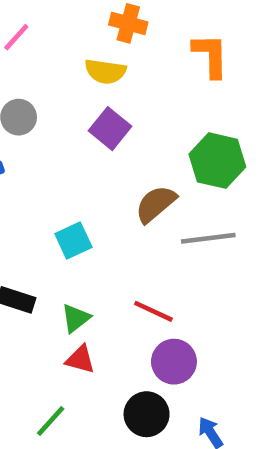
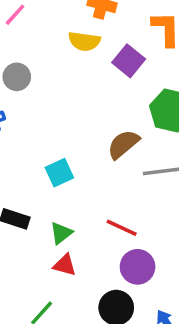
purple square: (110, 129) -> (129, 61), moved

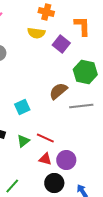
red line: (122, 228) -> (45, 138), moved
red triangle: (65, 265) -> (45, 159), moved

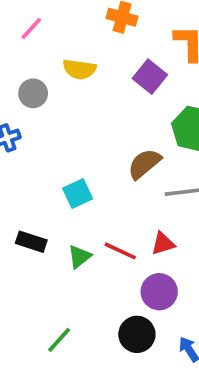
yellow semicircle: (36, 33) -> (79, 69), moved
red triangle: (45, 159) -> (163, 244), moved, turned -32

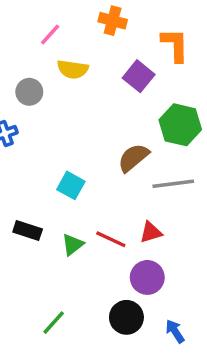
pink line: (31, 28) -> (50, 35), moved
cyan square: (78, 193) -> (71, 185), turned -36

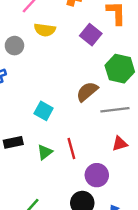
black rectangle: (28, 231) -> (13, 142), turned -30
red triangle: (151, 232) -> (120, 144), moved
red line: (111, 239) -> (71, 148), turned 50

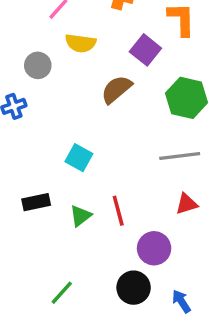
brown semicircle: (87, 92) -> (116, 89), moved

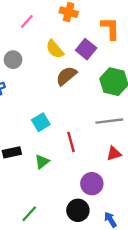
yellow semicircle: (81, 43) -> (55, 49), moved, turned 42
cyan square: (79, 158) -> (41, 122), turned 30
red line: (118, 211) -> (71, 142), moved

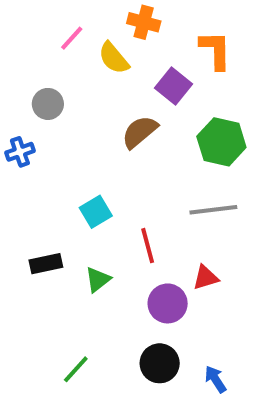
yellow semicircle: (55, 49) -> (114, 58), moved
red triangle: (114, 154) -> (205, 278), moved
purple circle: (92, 184) -> (168, 303), moved

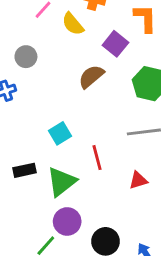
green triangle: (98, 280) -> (61, 182), size x1.6
purple circle: (168, 303) -> (67, 221), moved

